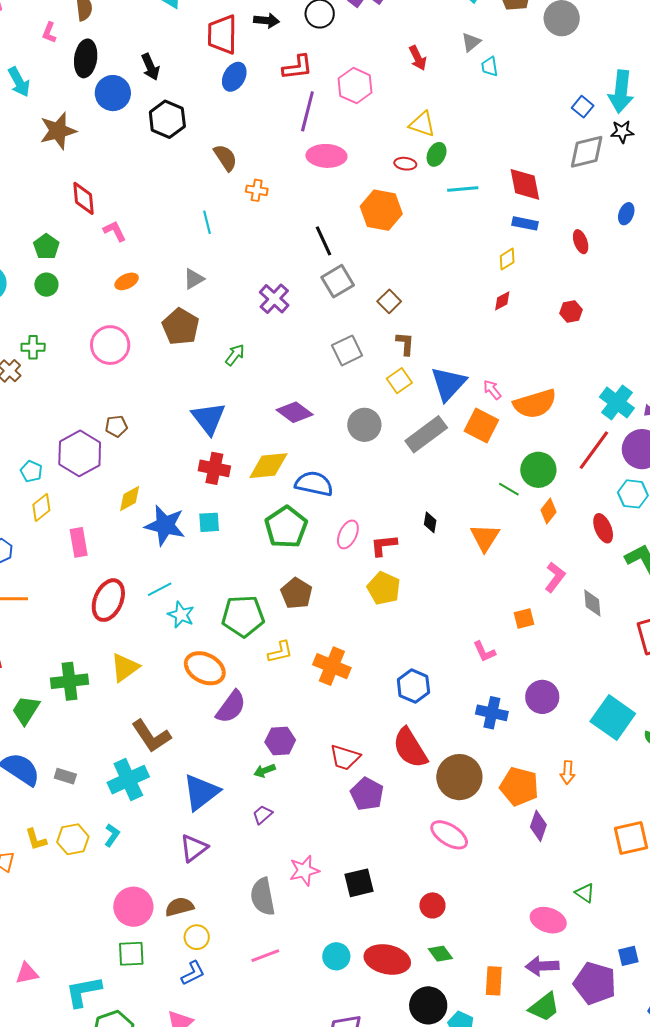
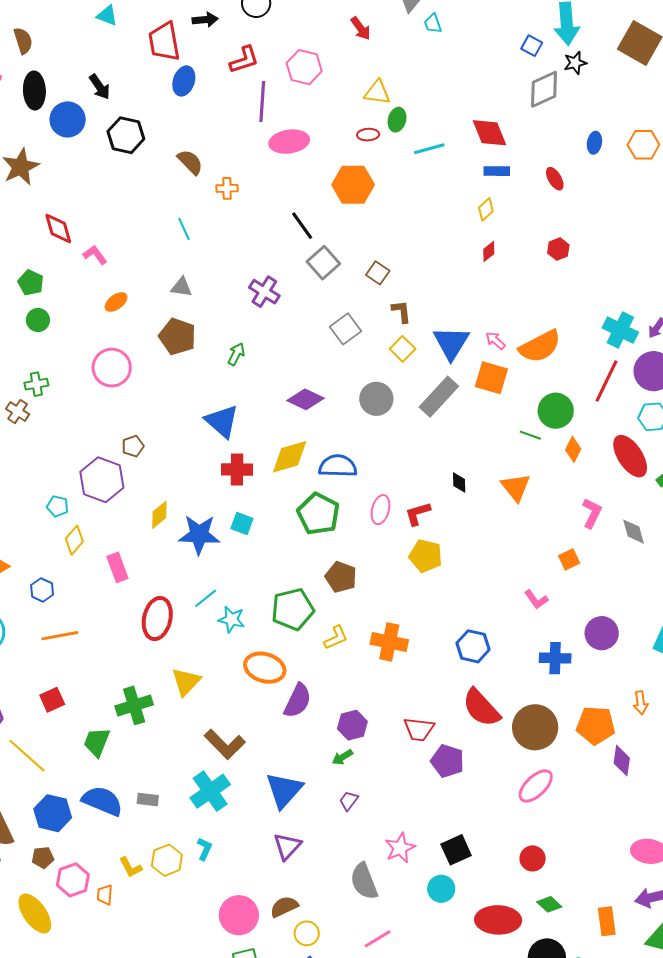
gray triangle: (194, 279) -> (181, 287), turned 50
cyan square: (209, 522) -> (242, 523), turned 35
red ellipse: (603, 528) -> (630, 456), size x1.5
pink ellipse: (449, 835) -> (536, 786), turned -66
cyan circle: (336, 956) -> (441, 889), moved

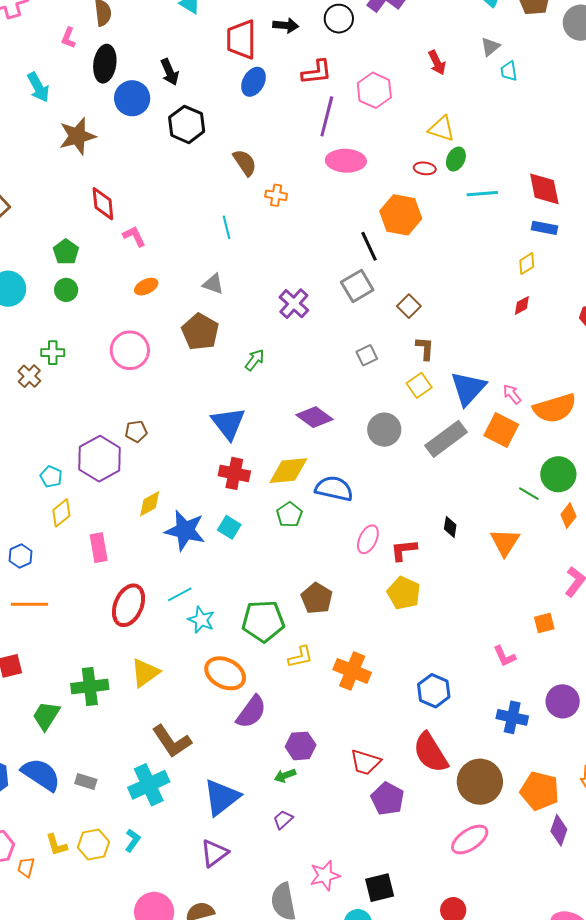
black line: (302, 226) -> (369, 246), moved
gray square: (346, 329) -> (367, 355), size x0.7
green pentagon: (318, 514) -> (289, 515), moved, size x0.6

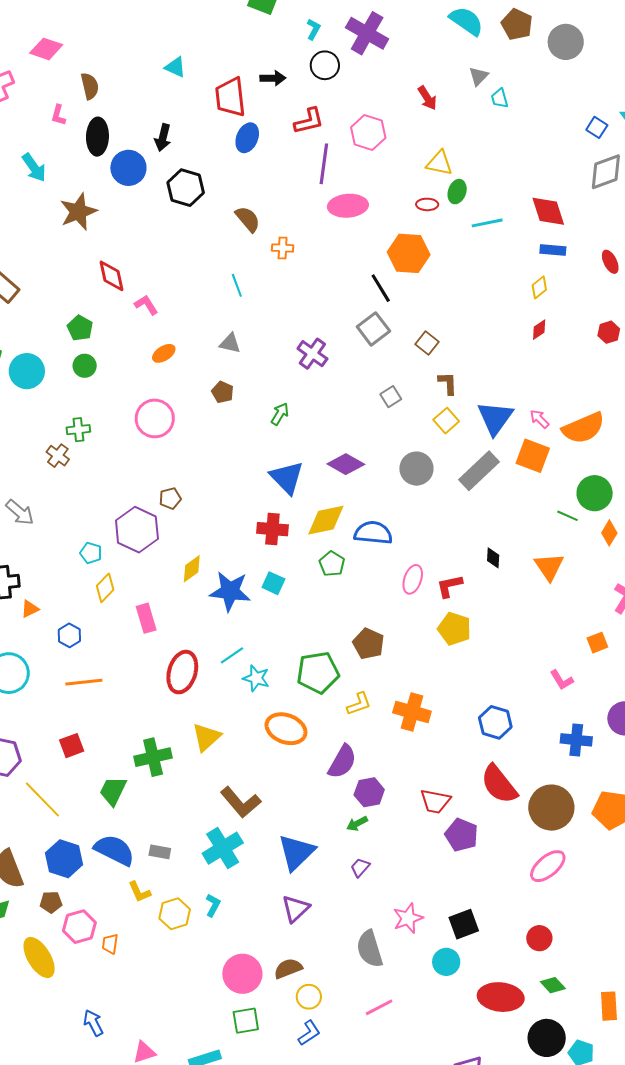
black arrow: (170, 72) -> (163, 138), turned 44
brown pentagon: (200, 332) -> (223, 392), size x0.6
blue triangle: (228, 423) -> (287, 478), moved
purple semicircle: (251, 712) -> (342, 762), moved
yellow L-shape: (56, 845) -> (139, 892), moved

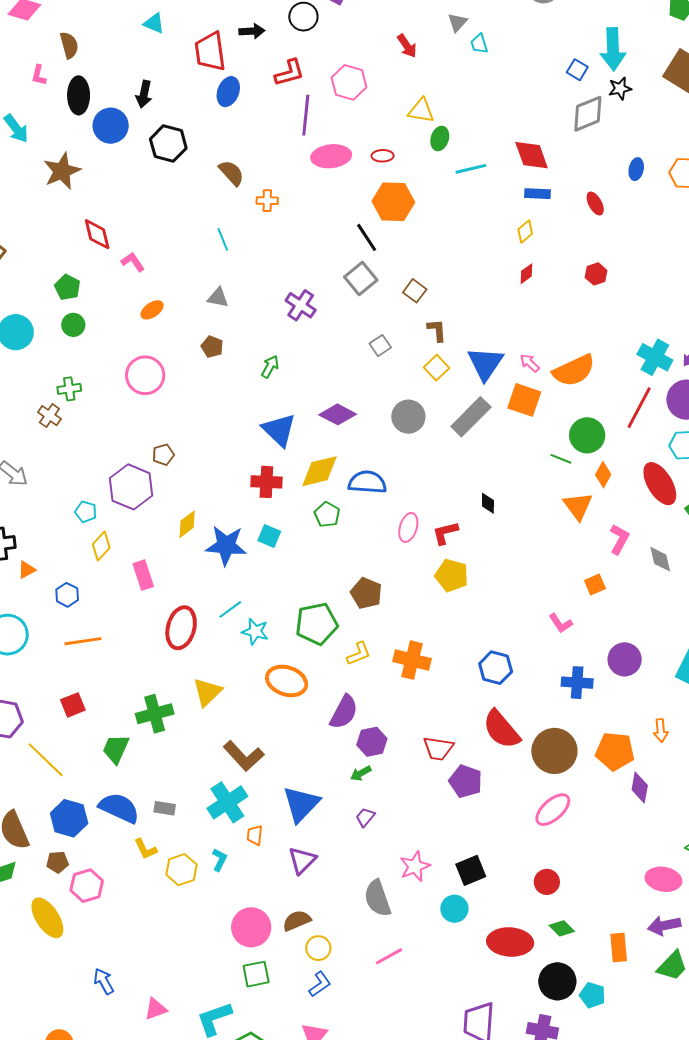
red ellipse: (427, 204) -> (383, 156), moved
orange triangle: (549, 567) -> (578, 506), moved
orange trapezoid: (110, 944) -> (255, 835), moved

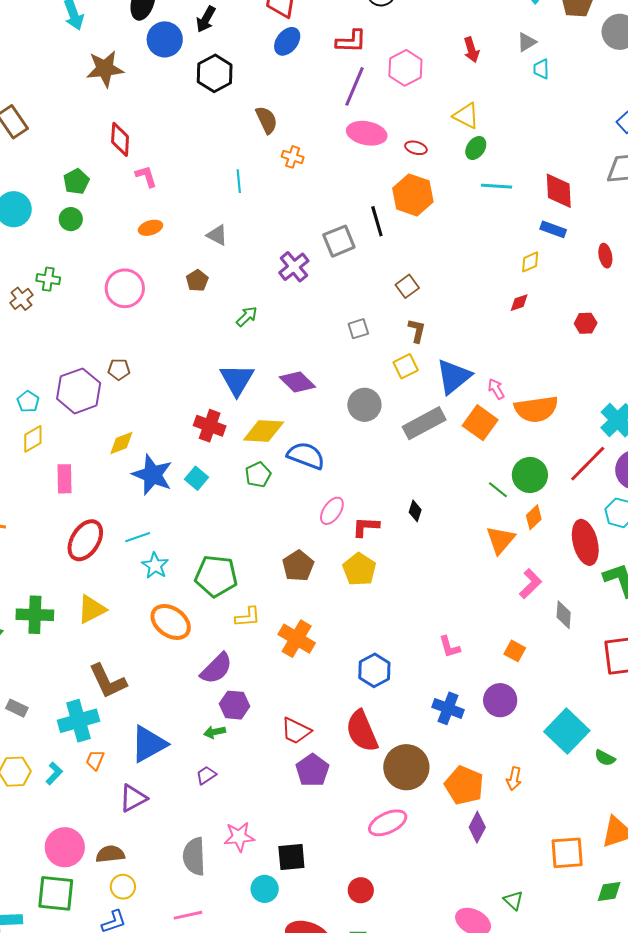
gray square: (361, 278) -> (339, 241), moved
orange square: (595, 585) -> (515, 651), moved, turned 35
brown pentagon: (366, 593) -> (298, 566), moved
green square: (256, 974) -> (56, 893), size x1.4

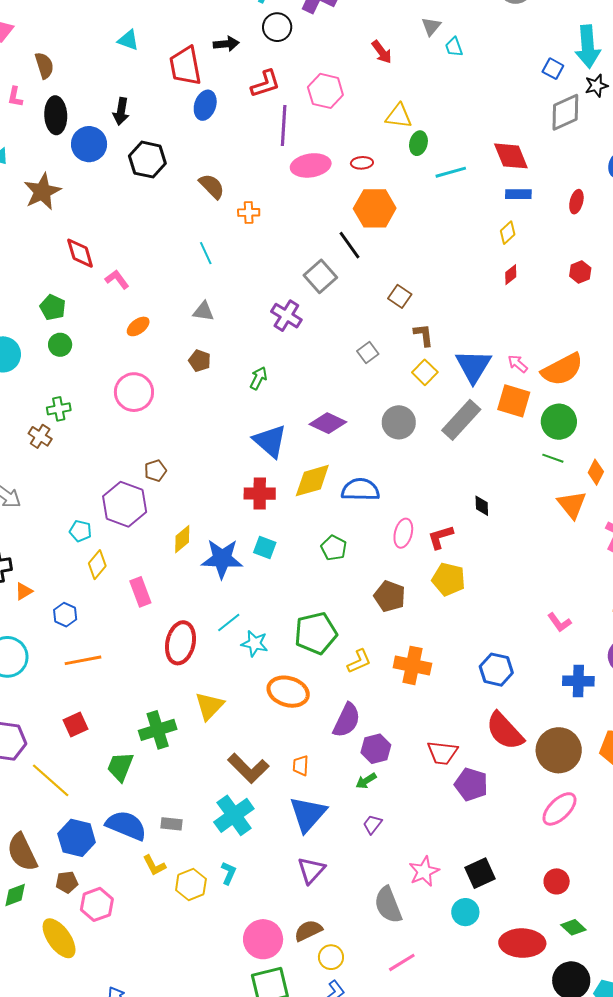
red ellipse: (605, 256) -> (576, 202), turned 45
green pentagon: (258, 475) -> (334, 548), moved
green circle: (530, 475) -> (559, 422), moved
orange trapezoid: (95, 760) -> (301, 766), moved

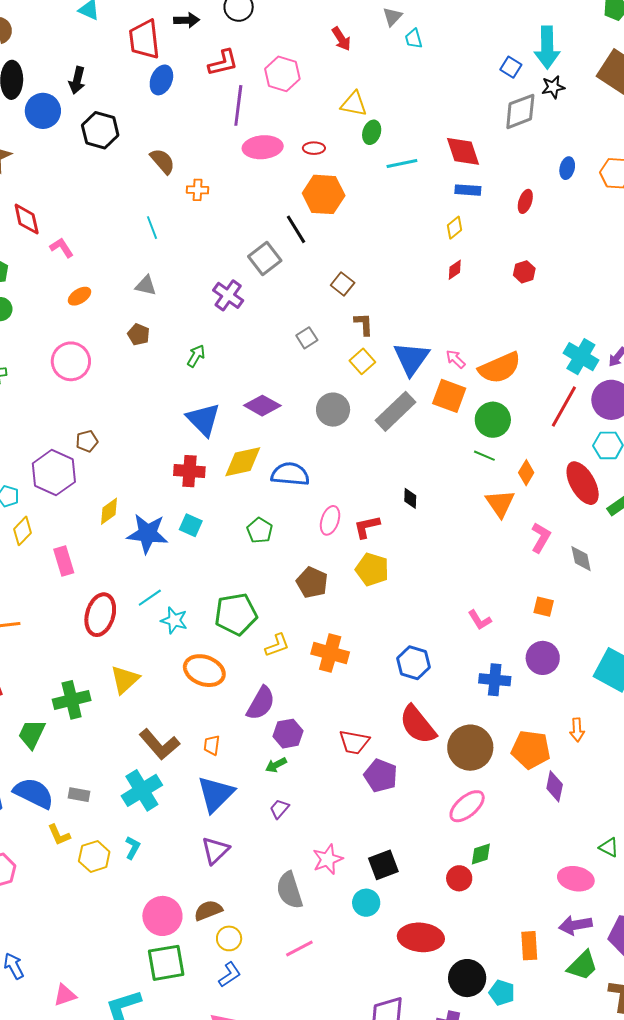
green diamond: (573, 927) -> (481, 854), moved, turned -65

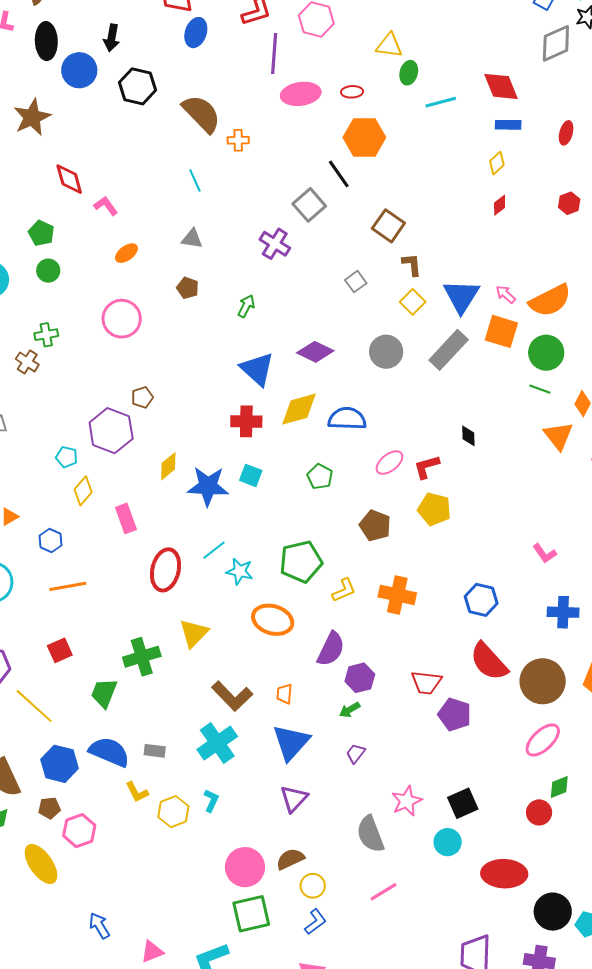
brown semicircle: (163, 161) -> (202, 114), size x1.5
brown square: (343, 284) -> (388, 226), size x1.4
pink ellipse: (330, 520) -> (389, 463), turned 36

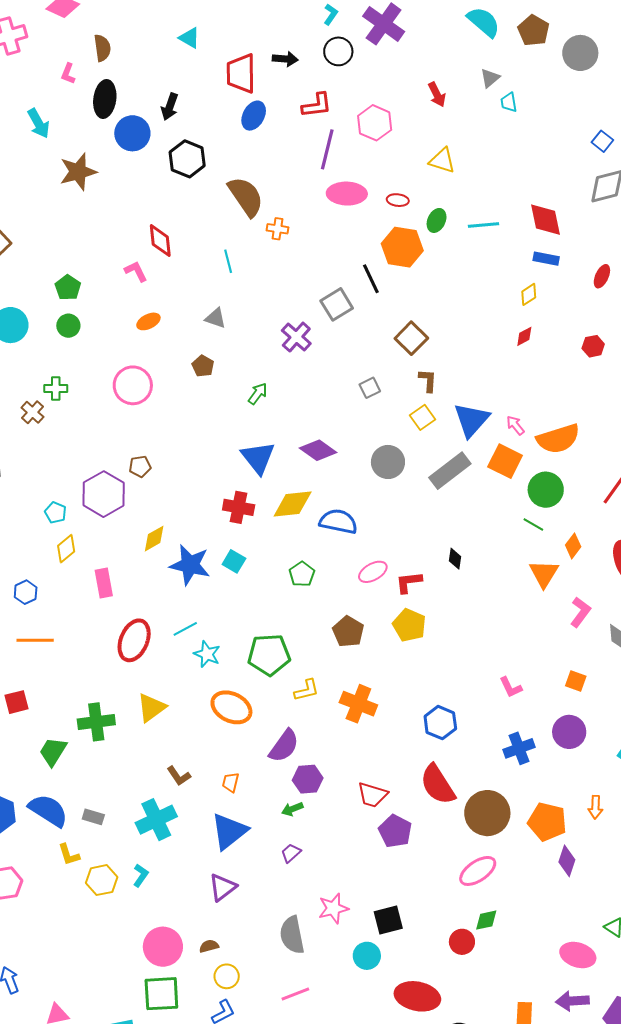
green ellipse: (409, 73) -> (437, 220), moved
red diamond: (69, 179) -> (160, 241), moved
blue cross: (563, 612) -> (519, 748), turned -32
brown L-shape: (232, 696) -> (179, 776), size x0.6
brown semicircle: (290, 859) -> (209, 946), size x0.7

